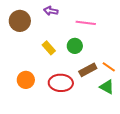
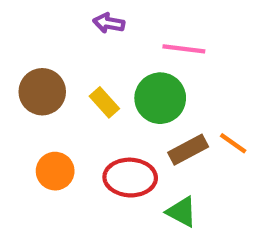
brown circle: (20, 21) -> (42, 92), moved
green circle: (75, 46) -> (160, 98), size x1.5
green triangle: (107, 87) -> (182, 212), moved

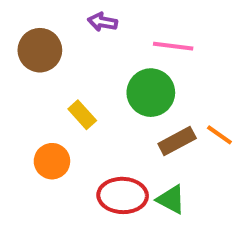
brown circle: (42, 92) -> (40, 50), moved
yellow rectangle: (104, 102) -> (82, 115), moved
red ellipse: (130, 178) -> (123, 195), moved

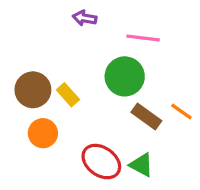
brown circle: (40, 50) -> (33, 90), moved
brown rectangle: (177, 141) -> (146, 116), turned 64
red ellipse: (123, 195) -> (101, 162), turned 33

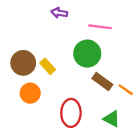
orange line: (181, 111) -> (126, 90), moved
red ellipse: (101, 162) -> (71, 113), turned 56
green triangle: (141, 165) -> (112, 119), moved

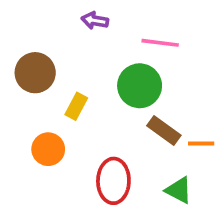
brown circle: (23, 63) -> (35, 73), moved
yellow rectangle: (48, 66) -> (76, 106), turned 70
orange line: (126, 90) -> (201, 144), turned -35

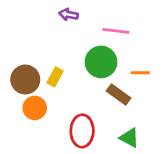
brown circle: (35, 73) -> (25, 80), moved
orange line: (201, 144) -> (140, 73), moved

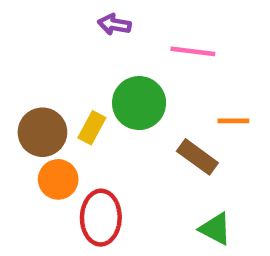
green circle: (101, 62) -> (139, 103), moved
red ellipse: (82, 131) -> (101, 218), moved

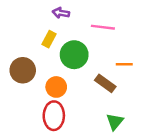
yellow rectangle: (92, 128) -> (49, 39), moved
orange circle: (58, 179) -> (56, 87), moved
green triangle: (215, 229) -> (115, 122), turned 42

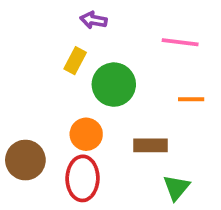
pink line: (103, 27) -> (180, 42), moved
brown circle: (23, 70) -> (25, 160), moved
brown rectangle: (105, 83) -> (151, 145), moved, turned -36

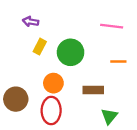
purple arrow: (94, 20) -> (31, 22), moved
yellow rectangle: (75, 61) -> (40, 47), moved

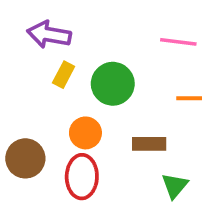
purple arrow: (31, 22) -> (49, 35), size x1.6

